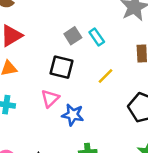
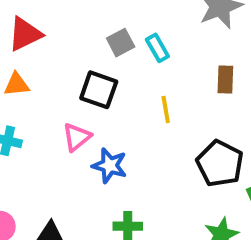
yellow line: (105, 76) -> (166, 110), turned -60

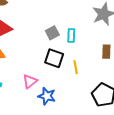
cyan rectangle: (157, 48) -> (71, 35), turned 32
black square: (99, 90) -> (54, 58), moved

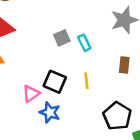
cyan rectangle: (71, 35) -> (84, 43), turned -32
black square: (54, 58) -> (55, 82), moved

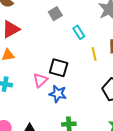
gray square: (62, 38) -> (55, 14), moved
yellow line: (87, 81) -> (94, 54), moved

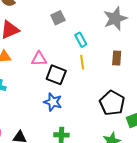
yellow line: (94, 54) -> (82, 62), moved
pink triangle: (40, 80) -> (39, 59), moved, turned 35

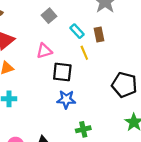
brown rectangle: (117, 58) -> (99, 35), moved
pink triangle: (39, 59) -> (44, 51), moved

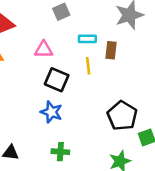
cyan rectangle: (77, 31) -> (87, 39), turned -64

